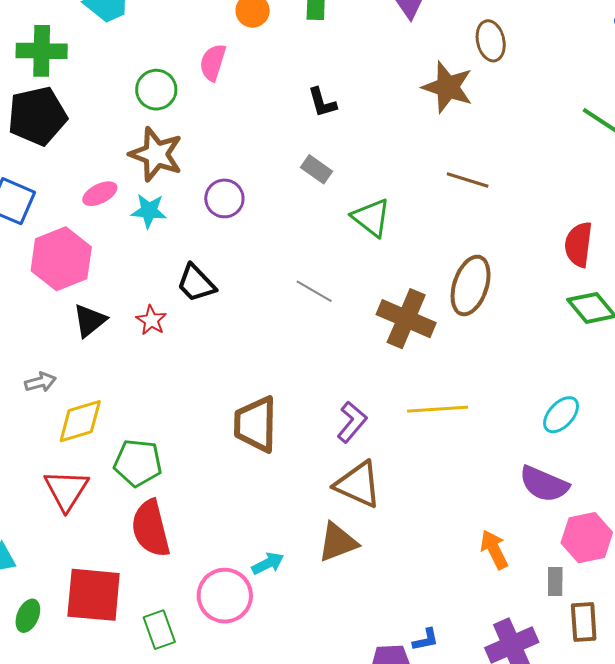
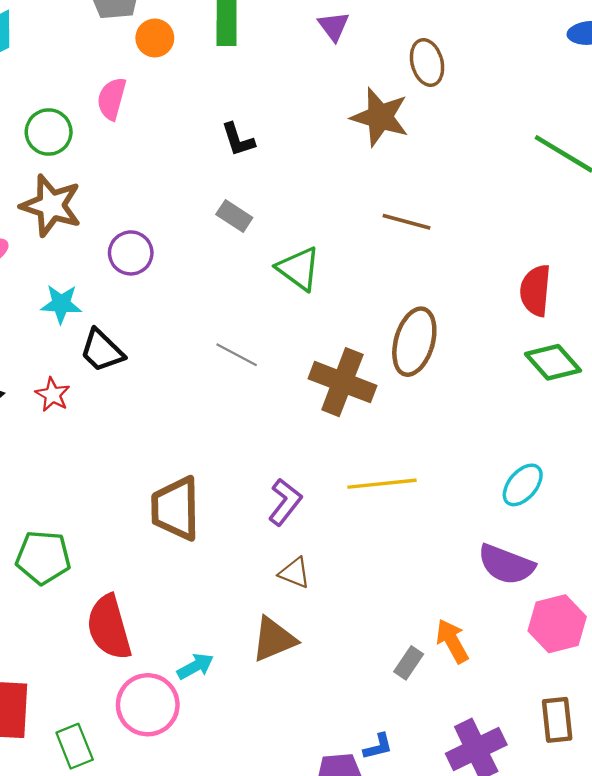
cyan star: (149, 211) -> (61, 304), moved
brown triangle: (358, 484) -> (295, 573), size x0.6
red semicircle: (151, 528) -> (109, 627), moved
gray rectangle: (555, 582) -> (409, 663), moved, turned 36

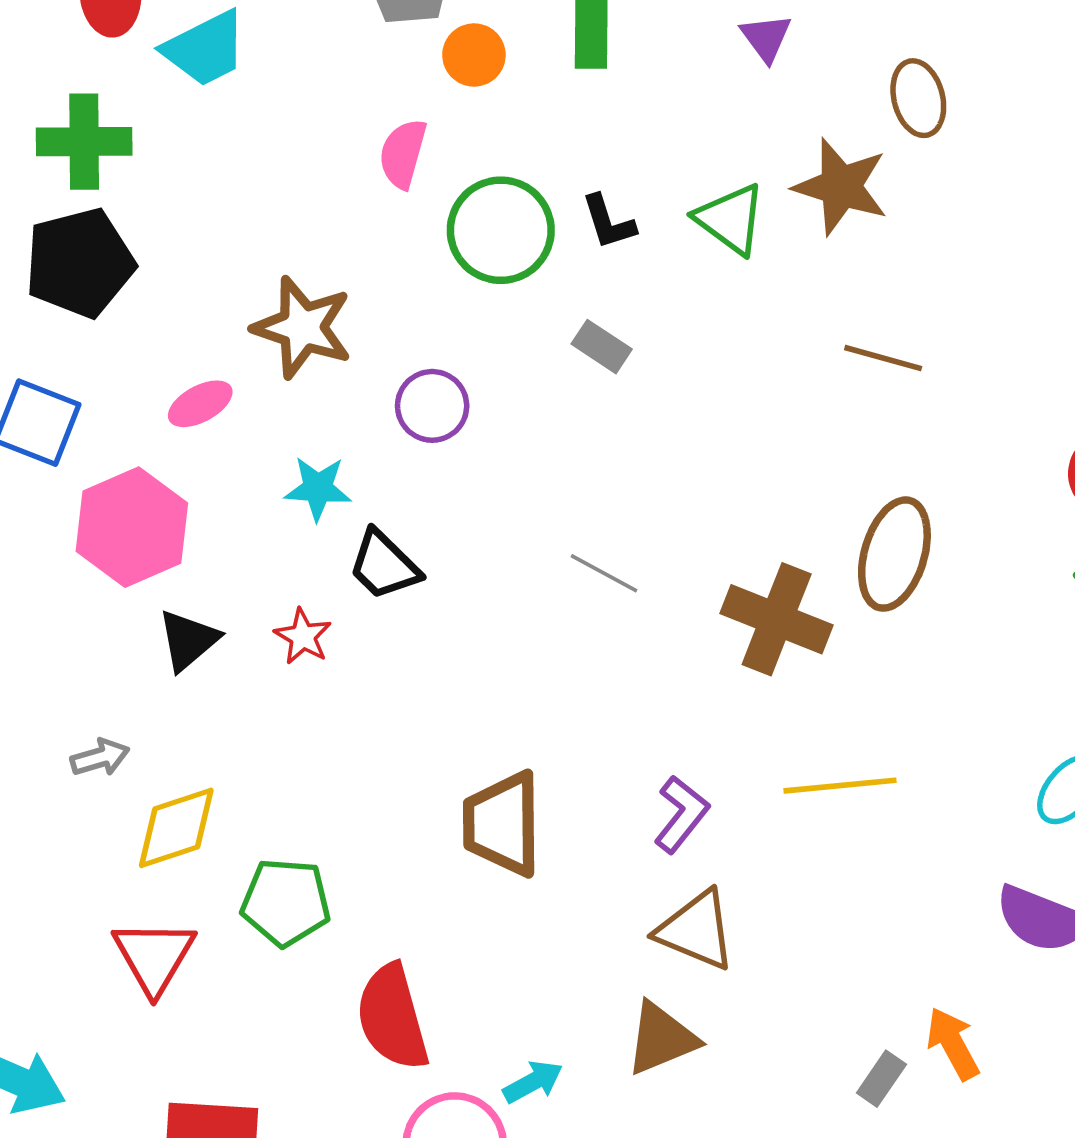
green circle: (49, 132) -> (501, 230), moved, size x1.4
green triangle: (298, 269) -> (730, 219), moved
brown triangle: (295, 573) -> (696, 930), size x1.6

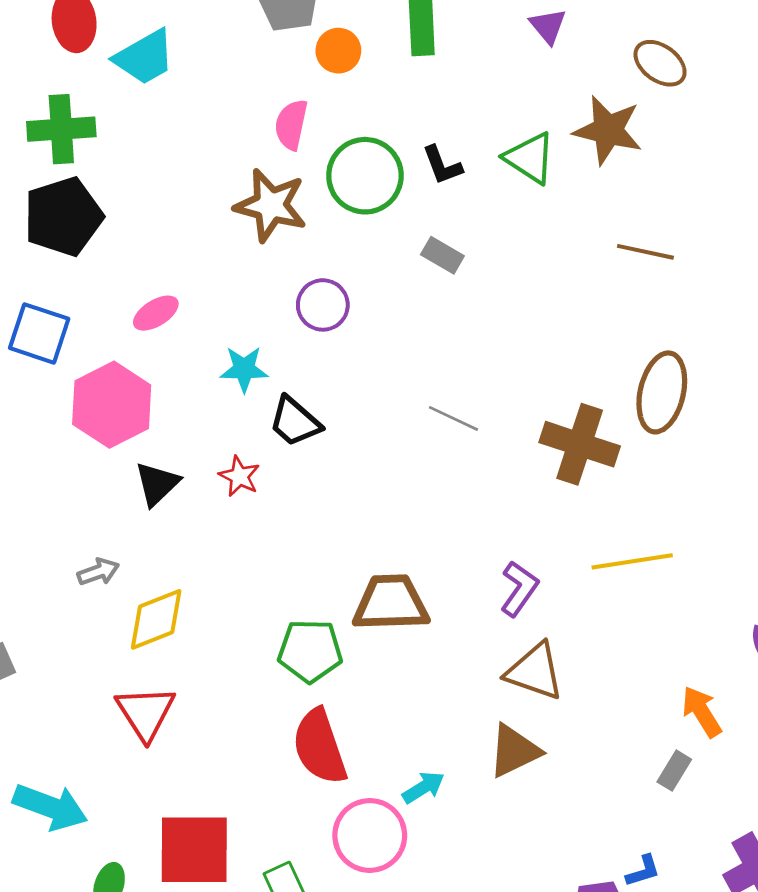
brown ellipse: (918, 98) -> (660, 63), turned -36
brown star: (303, 327) -> (271, 205), moved
brown trapezoid: (502, 824) -> (391, 603), turned 92
green pentagon: (286, 902) -> (310, 651), moved
orange arrow: (953, 1044) -> (702, 712), moved

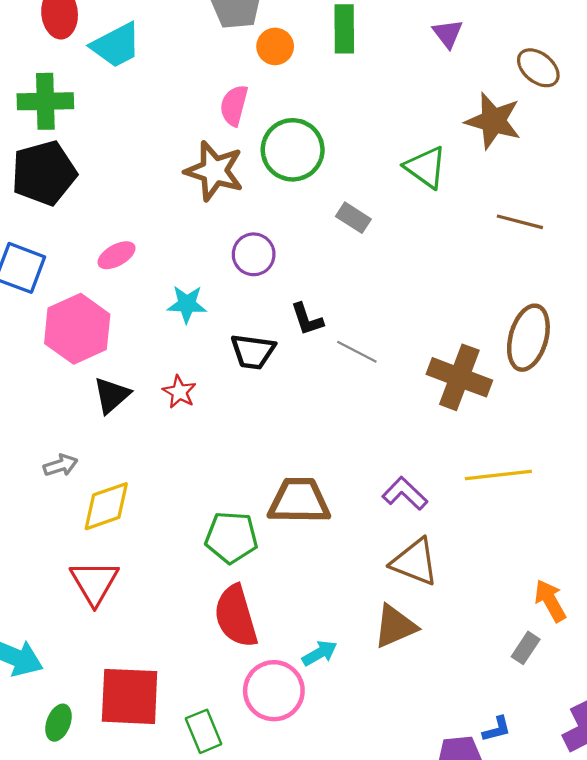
green triangle: (530, 158) -> (426, 167), moved
black L-shape: (442, 165) -> (307, 319), moved
black trapezoid: (295, 422) -> (253, 352), moved, turned -36
purple L-shape: (519, 589) -> (405, 494), turned -84

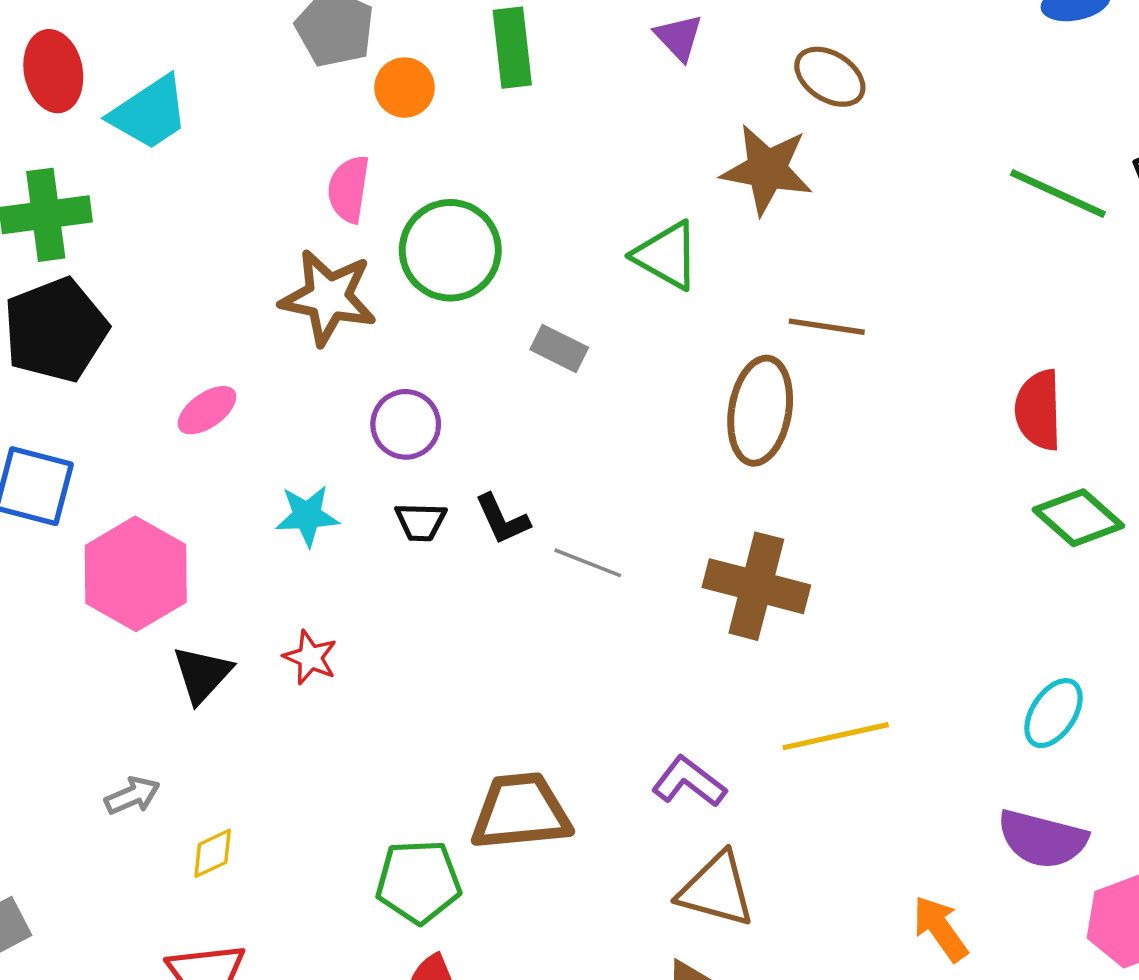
pink ellipse: (116, 255) -> (207, 410), moved
brown ellipse: (528, 338) -> (760, 411), moved
black trapezoid: (253, 352) -> (421, 522), moved, size x0.7
yellow diamond: (106, 506) -> (213, 853), size x0.6

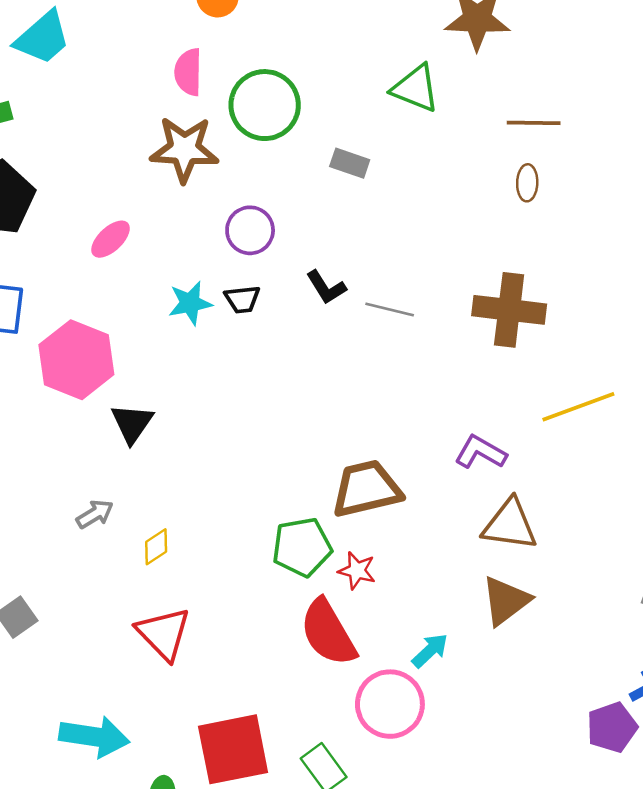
brown ellipse: (760, 411) -> (527, 183), moved, size x0.5
black trapezoid: (421, 522) -> (242, 299), moved
red star: (310, 657) -> (357, 571), moved

